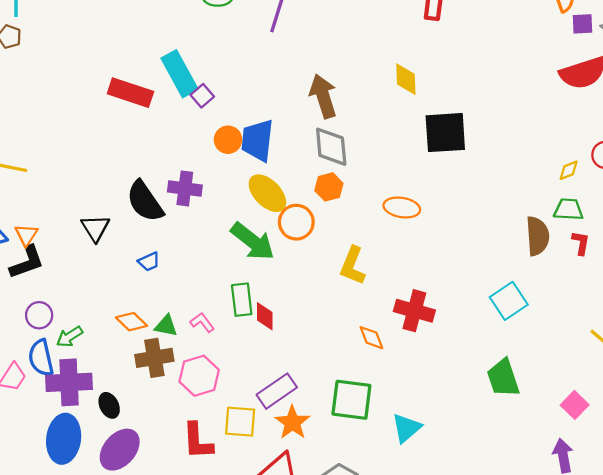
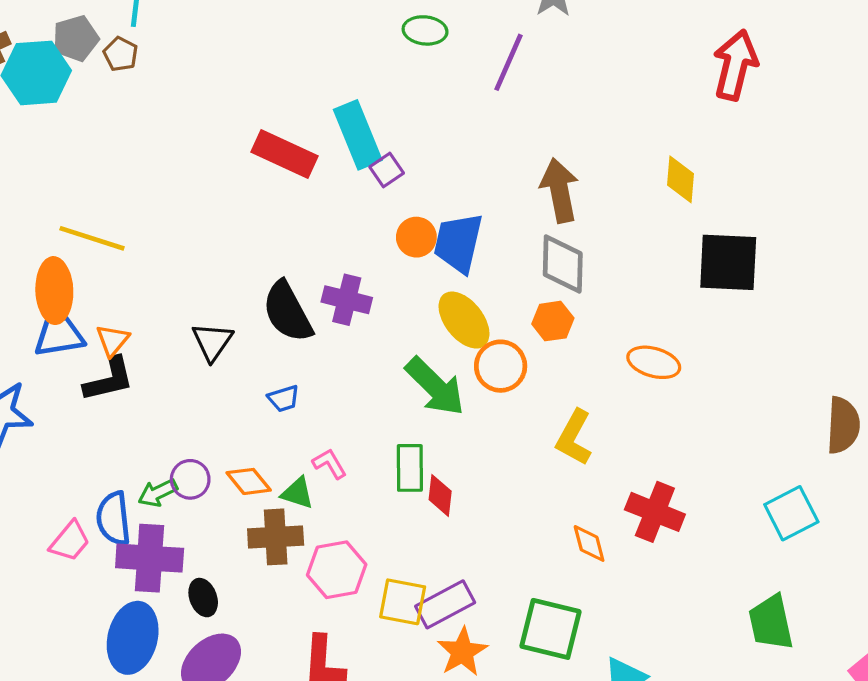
purple circle: (39, 315) -> (190, 479), moved
pink L-shape: (202, 322) -> (330, 464), moved
yellow square: (240, 422) -> (403, 602), moved

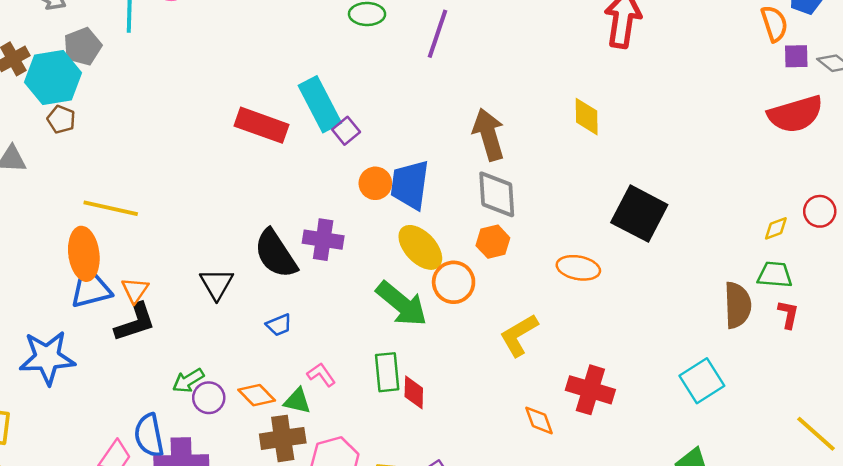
brown pentagon: (121, 54) -> (61, 119), moved
black square: (728, 262) -> (639, 214), moved, turned 30
yellow L-shape: (574, 438) -> (519, 335), turned 36
green arrow: (158, 493) -> (188, 381), moved

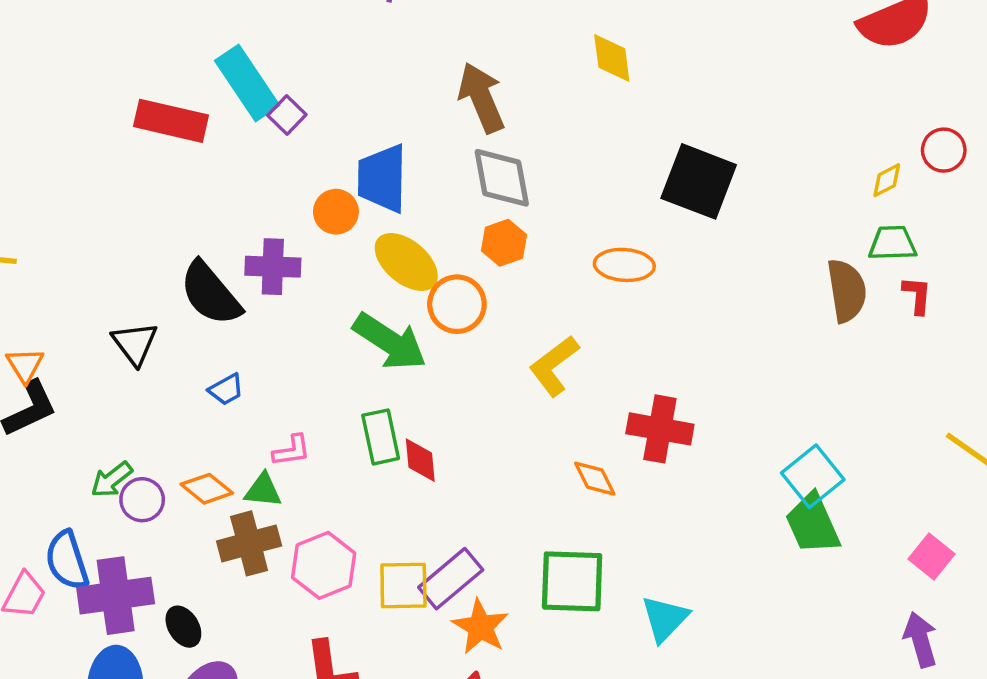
orange circle: (375, 183) -> (336, 212), moved
pink L-shape: (321, 375) -> (292, 451), turned 124
cyan square: (702, 381) -> (813, 476), moved

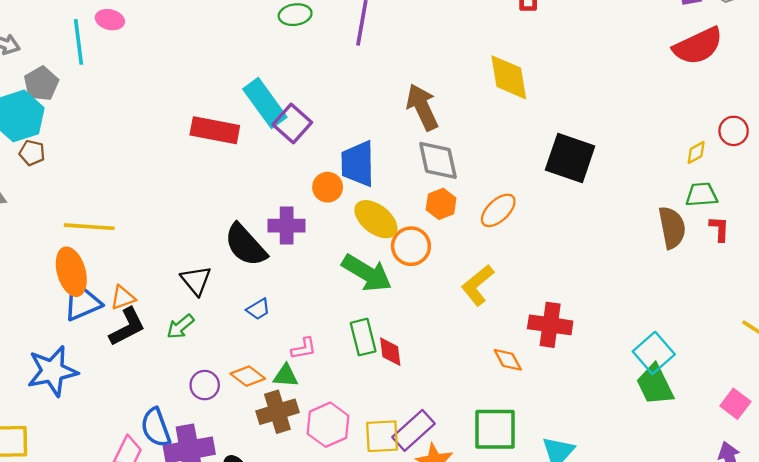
yellow diamond: (612, 58) -> (509, 77), size x1.4
purple square: (287, 115) -> (292, 124), size x1.5
orange ellipse: (624, 265) -> (498, 210), moved, turned -45
orange triangle: (25, 365) -> (123, 298), turned 44
green arrow: (112, 480) -> (180, 327), moved

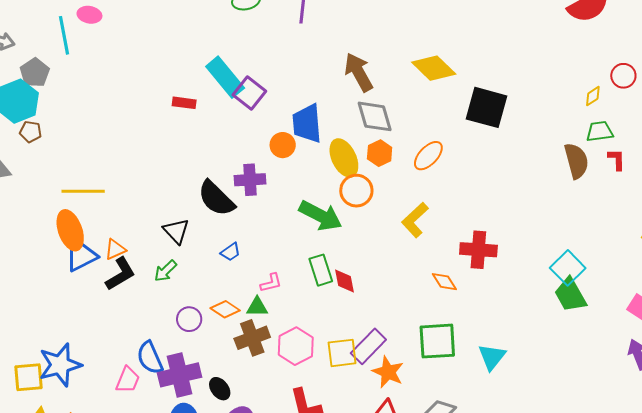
yellow diamond: (509, 77) -> (434, 68), moved, turned -33
red rectangle: (215, 130) -> (184, 103), size x0.6
yellow ellipse: (376, 219) -> (344, 158), moved, turned 30
blue star: (52, 371) -> (60, 365), moved

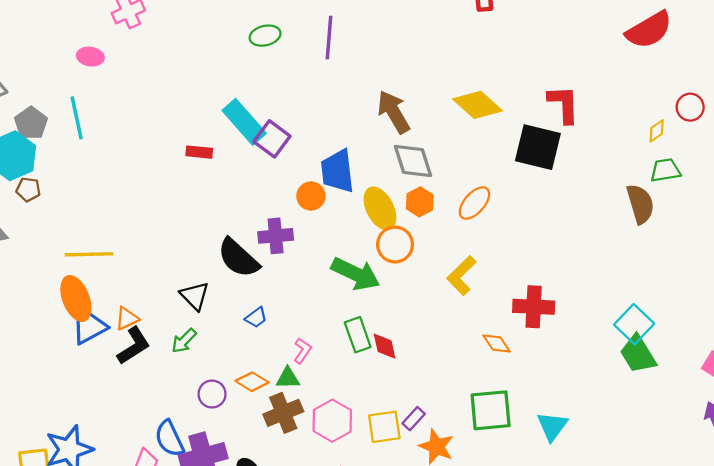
cyan line: (64, 35) -> (77, 118), moved
red L-shape: (617, 159) -> (564, 104), moved, size x1.6
pink L-shape: (271, 283) -> (302, 351), turned -40
purple rectangle: (368, 346) -> (414, 419), size x0.6

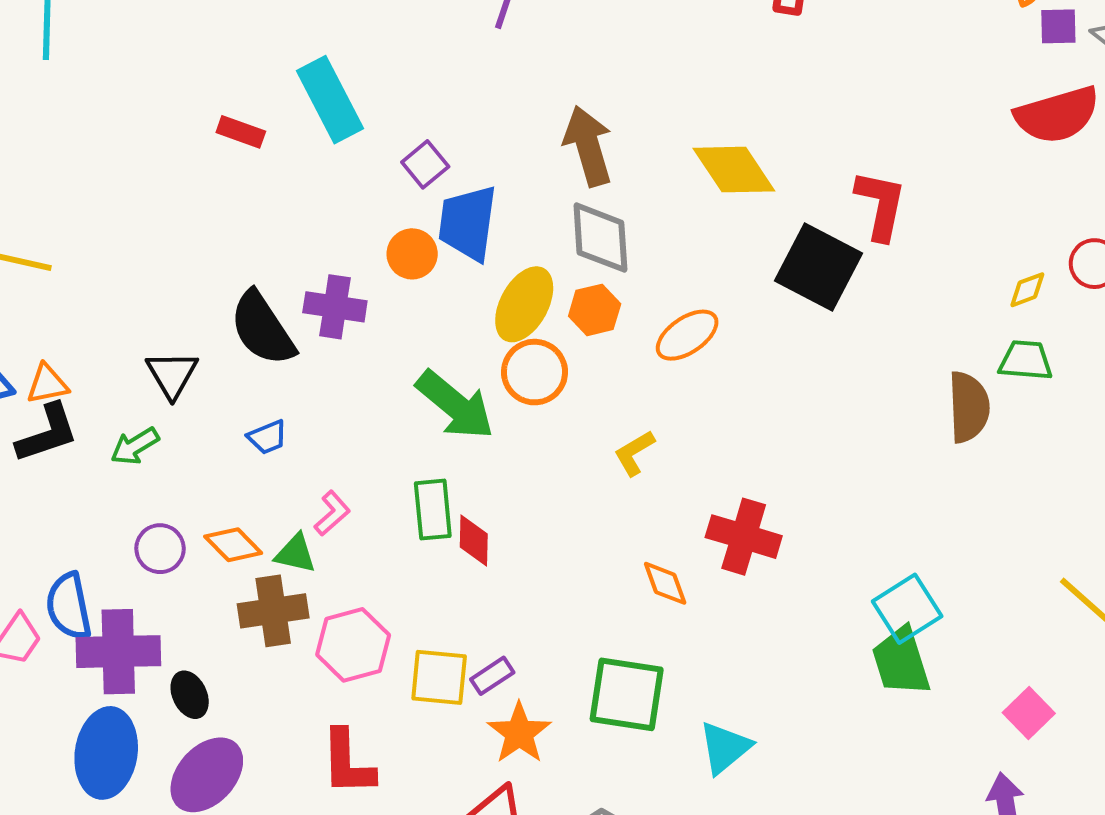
purple square: (272, 139) -> (425, 164), moved, size x0.7
yellow ellipse: (380, 208) -> (524, 304), turned 42
yellow L-shape: (461, 276) -> (634, 453), size x0.7

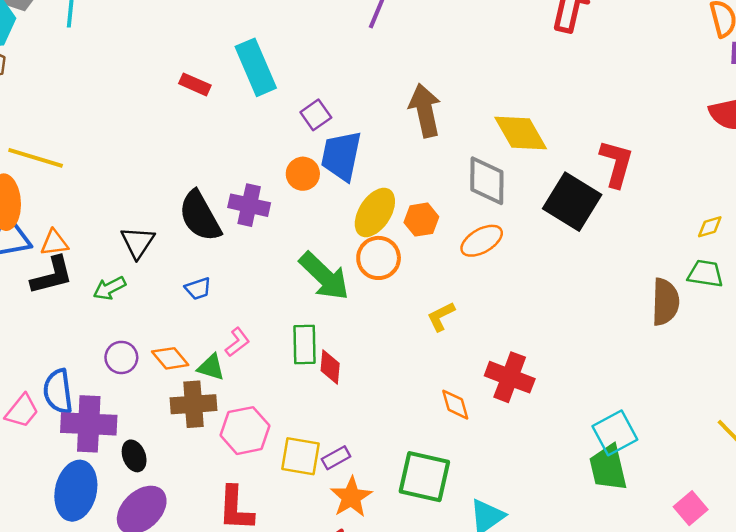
gray diamond: (600, 238) -> (487, 181), moved

